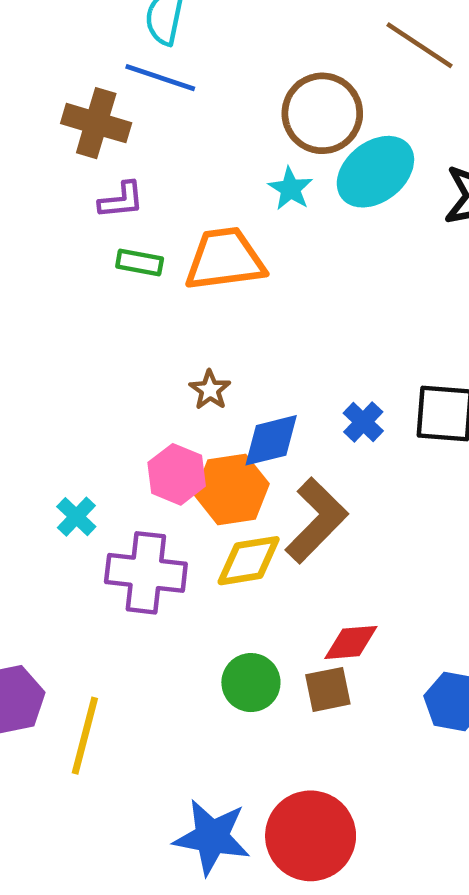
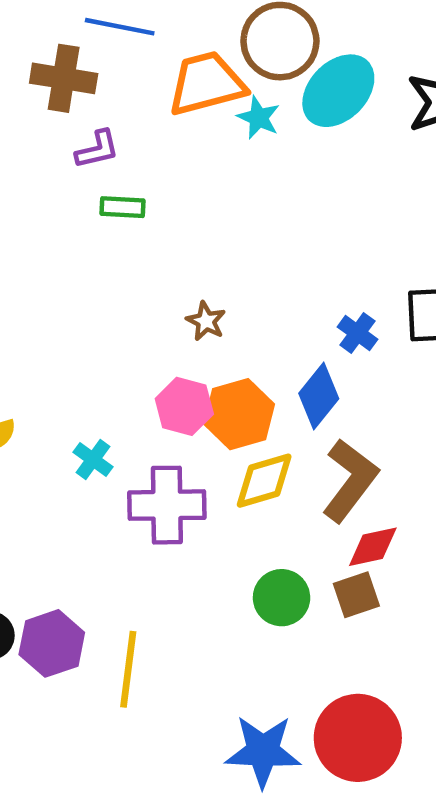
orange trapezoid: (225, 259) -> (207, 84), moved
blue diamond: (271, 440) -> (319, 396), moved, turned -30
brown L-shape: (316, 520) -> (350, 480), moved

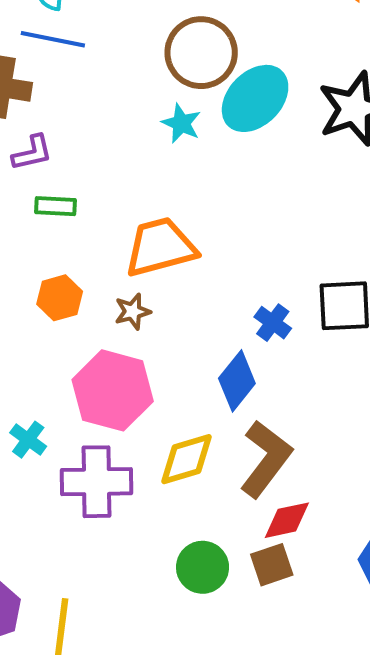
orange trapezoid: (207, 84) -> (160, 247), moved
brown star: (206, 321) -> (133, 312), turned 30
pink hexagon: (184, 406) -> (113, 390), size x1.5
orange hexagon: (239, 414) -> (60, 298), moved, size x0.7

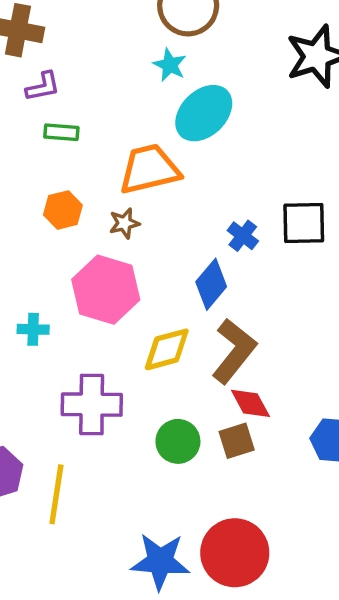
cyan ellipse: (255, 98) -> (204, 113), moved
cyan cross: (28, 440) -> (33, 329), turned -36
purple cross: (96, 482) -> (92, 405), moved
red diamond: (287, 520) -> (250, 403), turned 72

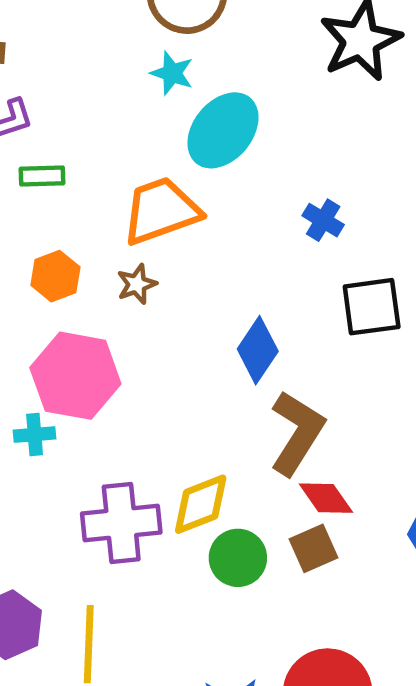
black square: (304, 223) -> (372, 307), moved
blue cross: (243, 236) -> (323, 220), moved
pink hexagon: (106, 290) -> (75, 376), moved
yellow diamond: (167, 349) -> (201, 504), moved

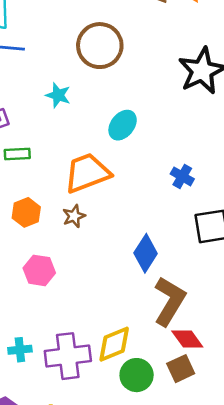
cyan star: (172, 73) -> (58, 95), moved
cyan ellipse: (223, 130) -> (123, 125), size x0.7
pink hexagon: (75, 376) -> (39, 270), size x0.6
cyan cross: (35, 435) -> (20, 350), moved

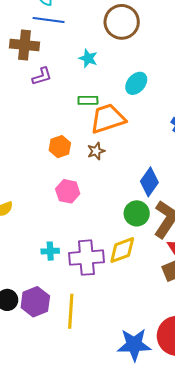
green rectangle: (17, 154) -> (88, 100), moved
green circle: (137, 375) -> (137, 213), moved

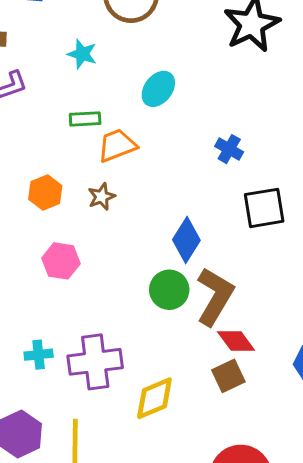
orange trapezoid: (108, 119) -> (117, 145), size x0.7
yellow diamond: (122, 250) -> (154, 398), moved

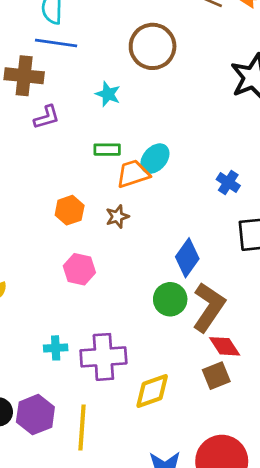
cyan ellipse: (158, 89) -> (155, 159), moved

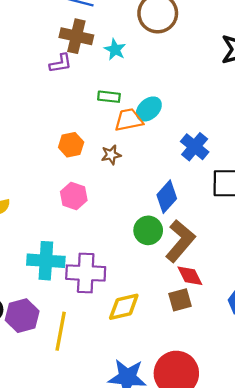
brown cross: (24, 76) -> (76, 36), moved
blue cross: (228, 182) -> (195, 147), moved, size x1.4
cyan cross: (56, 348) -> (46, 261), size x1.8

